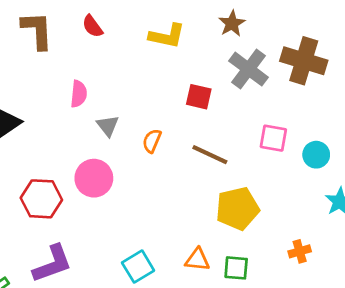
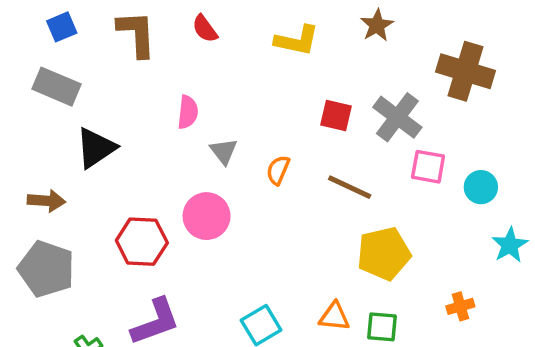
gray cross: (249, 69) -> (397, 117), moved

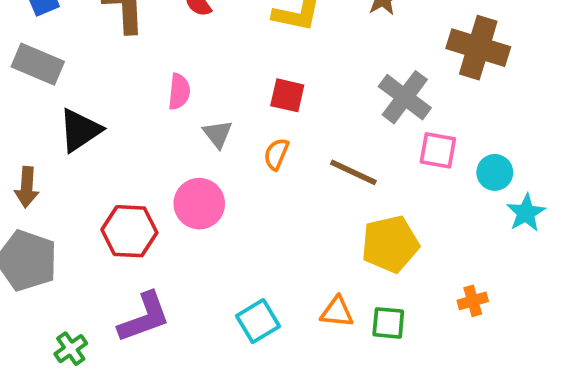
red square: (336, 116) -> (287, 95), moved
brown arrow: (46, 201) -> (27, 187), turned 90
cyan star: (510, 245) -> (526, 213), moved

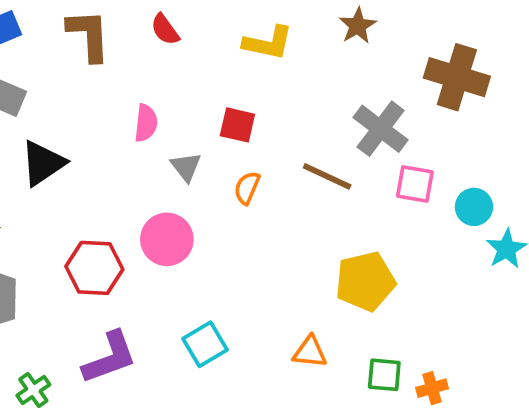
red square: (287, 95) -> (237, 125), moved
brown line: (353, 172) -> (327, 176), moved
orange cross: (473, 301) -> (432, 388), moved
cyan square: (258, 321) -> (205, 344), moved
green square: (388, 323) -> (384, 375), moved

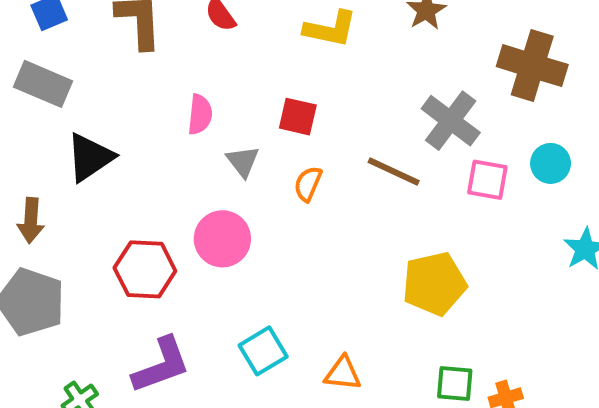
cyan circle: (474, 207) -> (551, 163), moved
orange triangle: (310, 352) -> (343, 373), moved

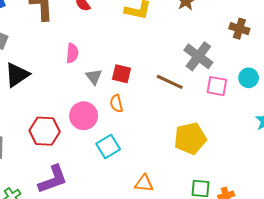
brown cross: (532, 66) -> (239, 29), size x0.6
red square: (298, 117) -> (121, 74), moved
orange semicircle: (308, 184) -> (116, 103), moved, turned -36
cyan square: (263, 351) -> (108, 147), moved

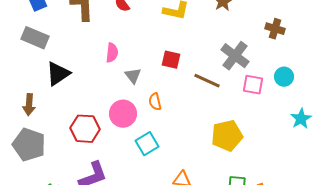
red square: (121, 74) -> (171, 60), moved

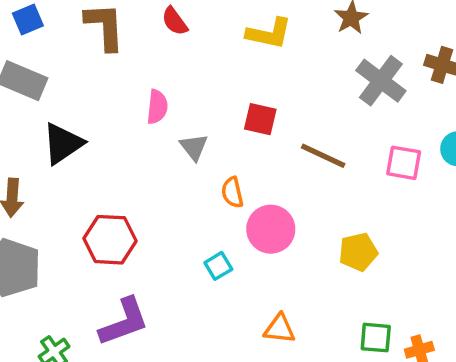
gray cross: (235, 56) -> (381, 81), moved
pink circle: (123, 114) -> (271, 229), moved
yellow pentagon: (227, 136) -> (358, 252), size x0.7
cyan square: (147, 144) -> (218, 266), size x0.7

